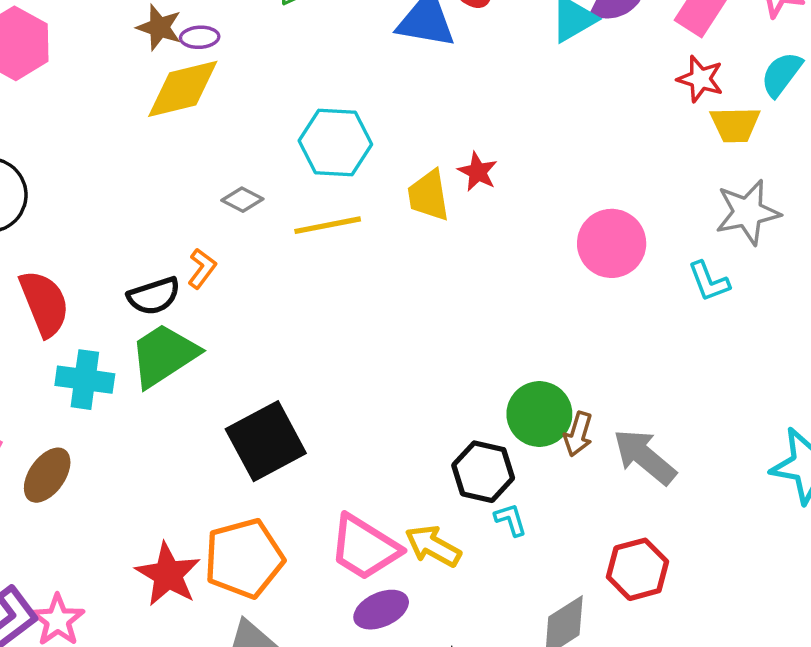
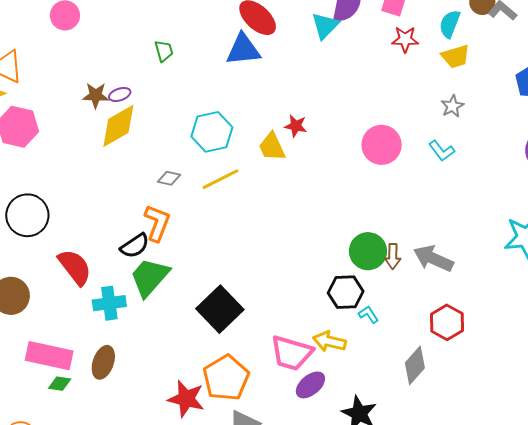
yellow trapezoid: (735, 125) -> (456, 56), moved
gray star: (748, 212) -> (452, 106), size x0.6
orange L-shape: (202, 268) -> (157, 223), size x1.6

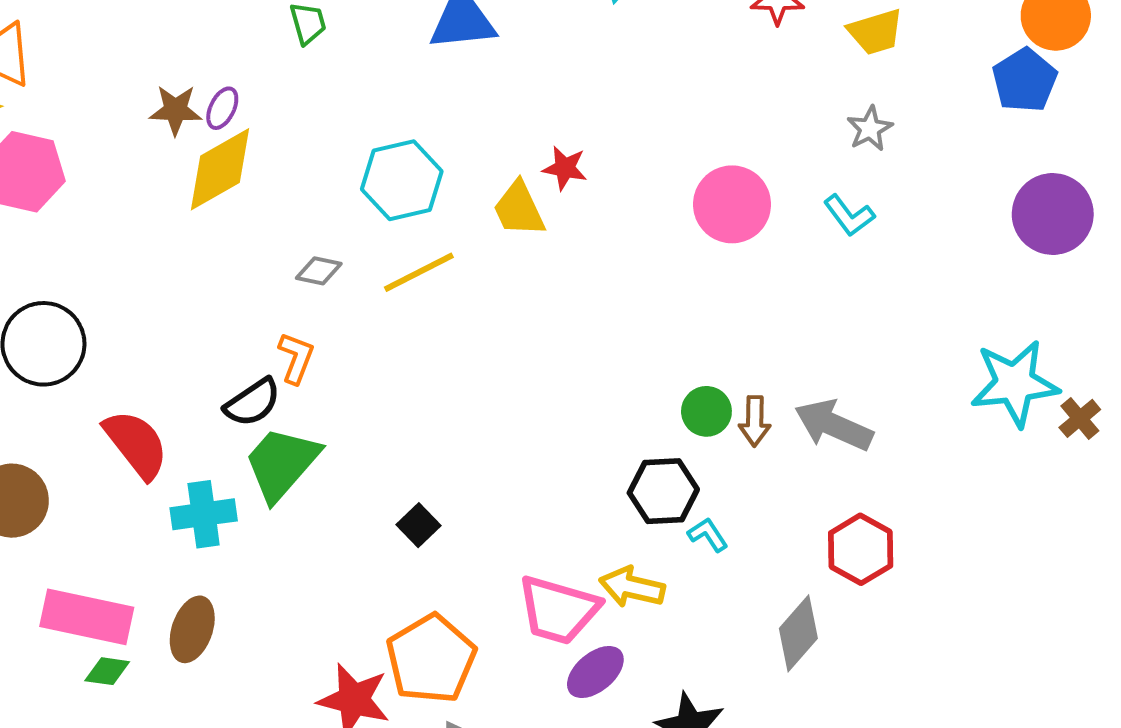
purple ellipse: (120, 94) -> (222, 108), turned -45
orange L-shape: (157, 223) -> (296, 358), size x0.7
green circle: (368, 251) -> (706, 411), size x0.7
black square: (220, 309) -> (419, 525), size x0.5

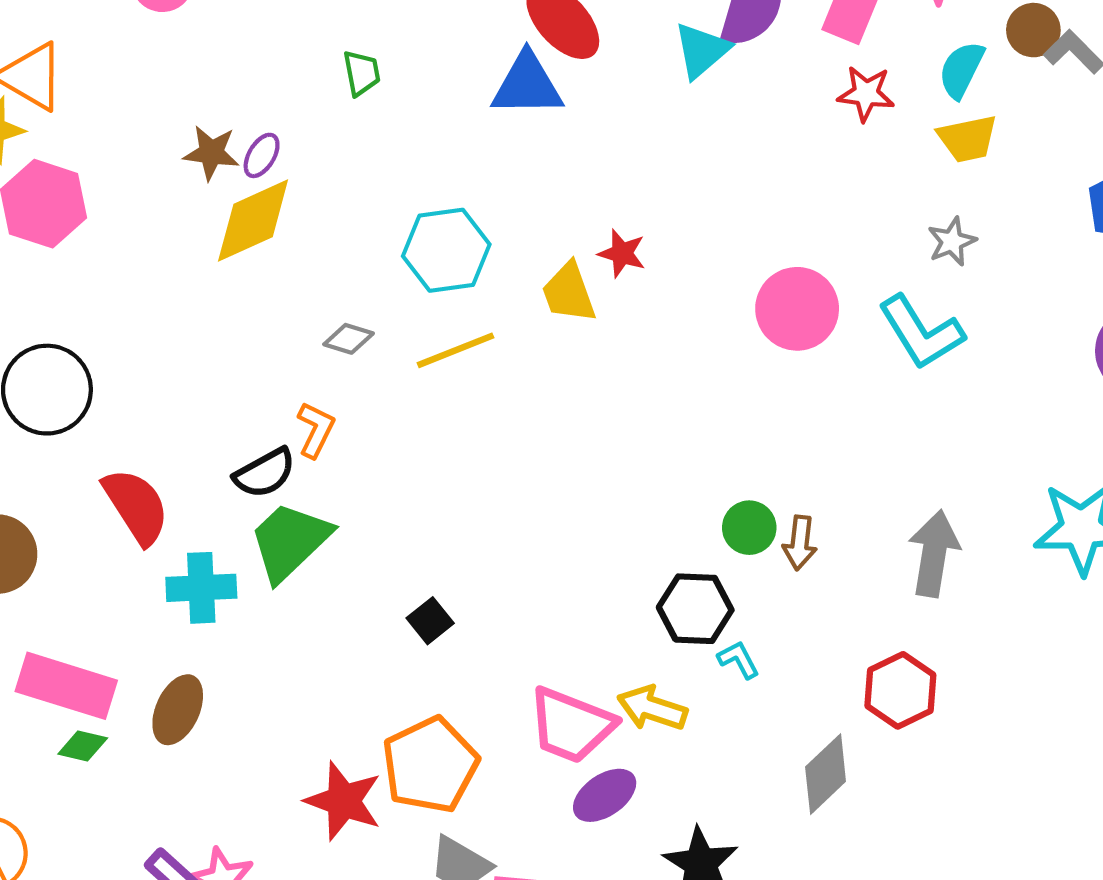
cyan L-shape: (849, 215) -> (921, 332), size x1.6
gray arrow: (834, 425) -> (934, 554), moved, turned 70

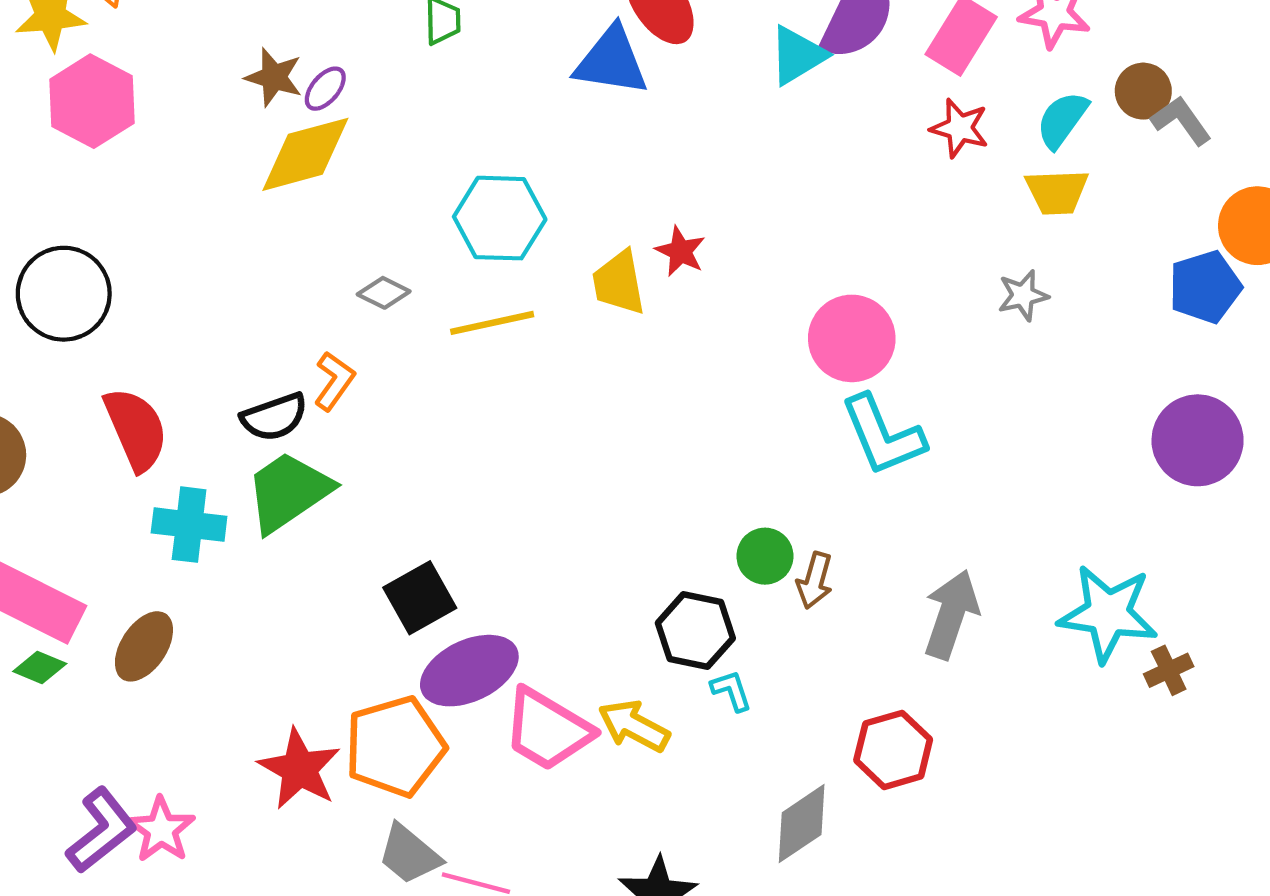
cyan L-shape: (921, 332) -> (883, 435), moved
black square: (430, 621) -> (420, 598), size x1.5
purple ellipse: (605, 795) -> (469, 671), moved, size x1.4

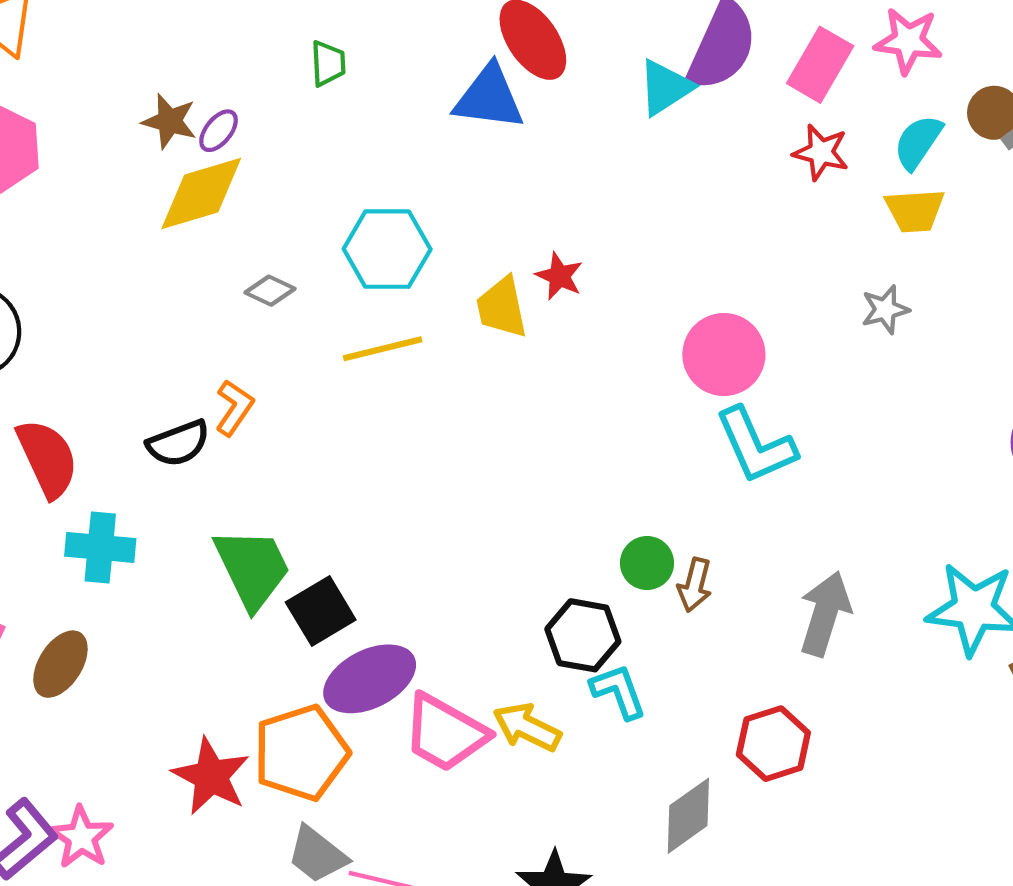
gray diamond: (384, 293) -> (270, 291), moved
green trapezoid: (288, 492) -> (252, 568), moved, turned 100
cyan L-shape: (731, 691) -> (618, 691), size x1.4

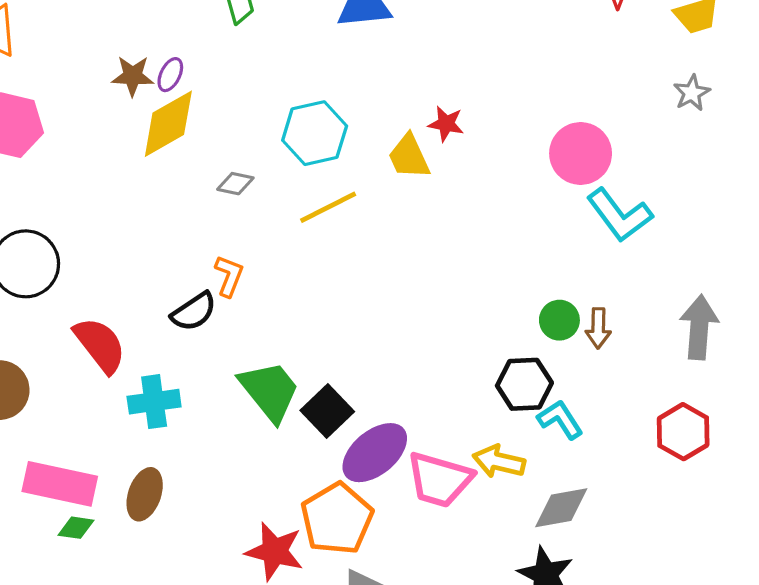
gray diamond: (688, 816) -> (561, 508), moved, turned 38

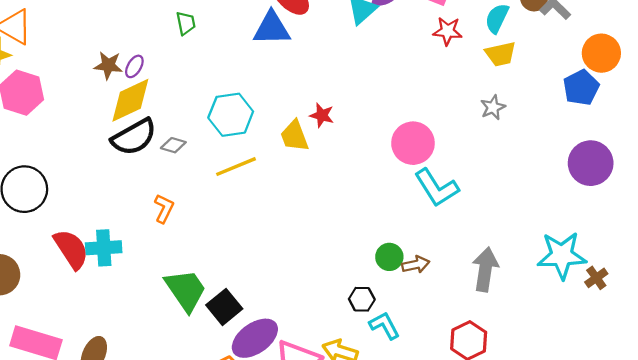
black semicircle: (194, 312) -> (134, 137), moved, size x1.4
brown arrow: (598, 328) -> (416, 265), turned -108
black hexagon: (524, 384) -> (362, 299), size x0.7
cyan cross: (154, 402) -> (104, 248), moved

